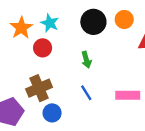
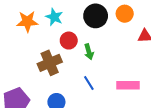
orange star: (21, 28) -> (27, 21), turned 30
red circle: (43, 48) -> (69, 41), moved
brown cross: (39, 88) -> (50, 63), moved

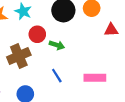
green arrow: (89, 52) -> (57, 45), turned -56

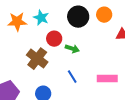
brown cross: (19, 56) -> (37, 59), turned -30

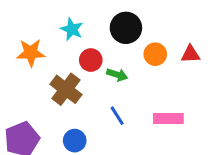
orange circle: (104, 15) -> (155, 54), moved
orange star: (17, 22) -> (31, 53), moved

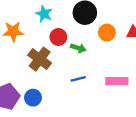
blue line: (117, 116) -> (78, 79), turned -72
blue circle: (75, 141) -> (33, 98), moved

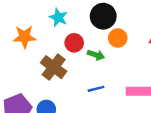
orange circle: (107, 33) -> (118, 38), moved

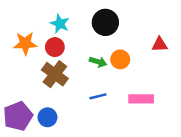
orange circle: (118, 38) -> (120, 59), moved
red circle: (74, 43) -> (55, 47), moved

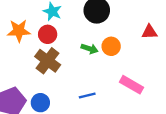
blue line: (98, 96) -> (87, 95), moved
pink rectangle: (141, 99) -> (132, 85), turned 30

